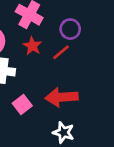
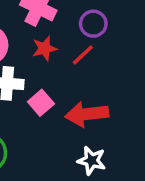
red star: (32, 46) -> (45, 49), turned 30
pink square: (22, 104) -> (41, 103), moved

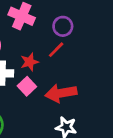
red star: (45, 49) -> (29, 62), moved

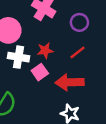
red line: (56, 50) -> (78, 52), moved

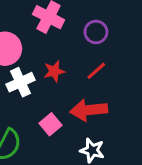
white cross: (18, 57) -> (21, 82), turned -30
pink square: (40, 72) -> (51, 124), moved

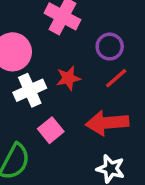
purple circle: (96, 32) -> (110, 47), moved
pink square: (51, 124) -> (51, 130), moved

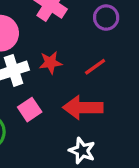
purple circle: (110, 47) -> (106, 18), moved

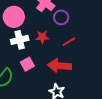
purple circle: (106, 18) -> (61, 17), moved

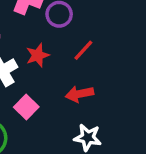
red arrow: (59, 66) -> (79, 94), size x0.7

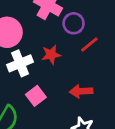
red line: (83, 50) -> (89, 44), moved

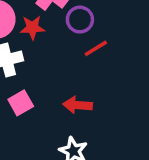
red star: (51, 55) -> (32, 28), moved

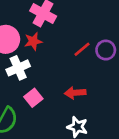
purple circle: (80, 20) -> (106, 50), moved

